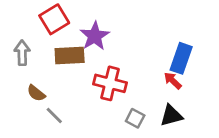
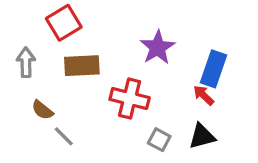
purple star: (95, 36) -> (158, 47), moved

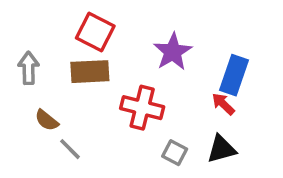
red square: (64, 23) -> (95, 32), moved, turned -32

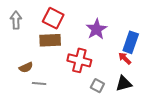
gray arrow: (29, 68) -> (16, 20), moved
brown semicircle: (47, 120) -> (26, 67), turned -64
gray line: (70, 149) -> (39, 84), turned -40

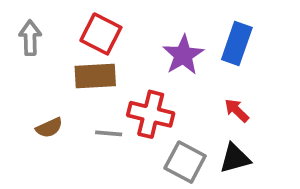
blue rectangle: (131, 42) -> (237, 43), moved
gray line: (39, 84) -> (109, 133), moved
gray square: (97, 86) -> (185, 162), size x1.5

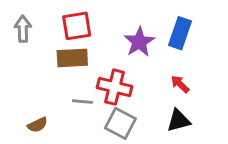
red square: (101, 34) -> (77, 26), turned -36
brown semicircle: (49, 128) -> (37, 125), moved
gray square: (185, 162) -> (120, 123), moved

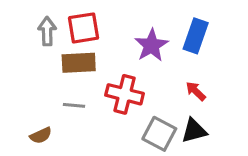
gray arrow: (23, 29) -> (47, 31), moved
gray line: (83, 102) -> (74, 105), moved
gray square: (120, 123) -> (159, 134), moved

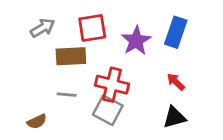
red square: (83, 28) -> (92, 28), moved
gray arrow: (47, 31) -> (43, 28), turned 60
gray square: (159, 134) -> (108, 110), moved

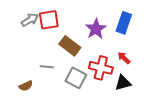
red square: (92, 28) -> (49, 20), moved
brown rectangle: (71, 56) -> (70, 46), moved, turned 40
red cross: (112, 85) -> (101, 68), moved

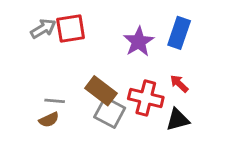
brown rectangle: (70, 46) -> (101, 91), moved
gray line: (47, 67) -> (55, 101), moved
brown semicircle: (26, 86) -> (49, 120), moved

